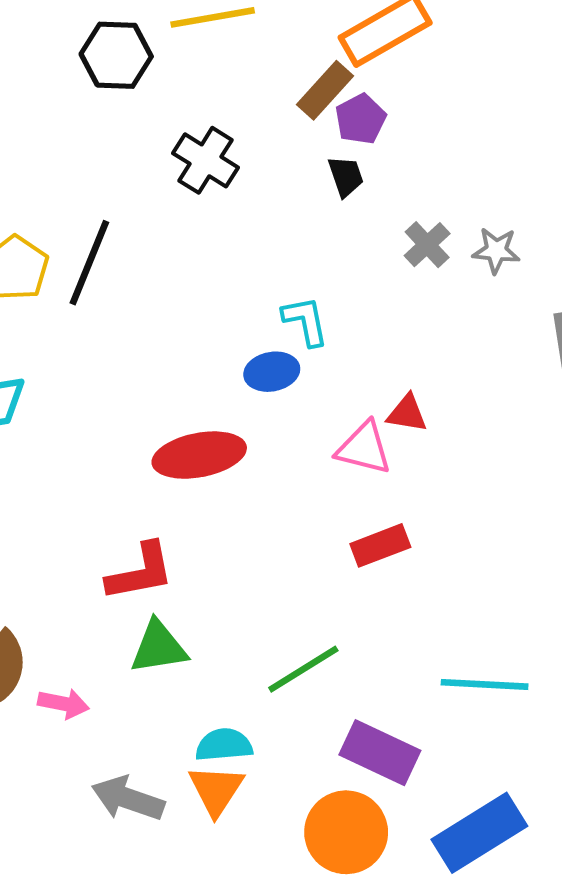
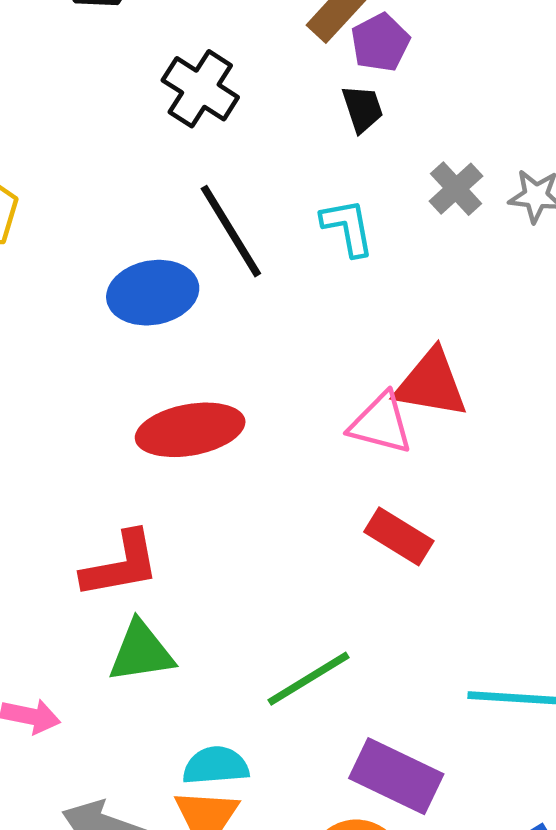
black line: (89, 263) -> (231, 231), moved, turned -54
cyan L-shape: (305, 321) -> (348, 227), moved
blue ellipse: (272, 372) -> (153, 293), moved, size x1.4
red triangle: (407, 413) -> (431, 384), size x1.6
red rectangle: (380, 545) -> (399, 536), turned 52

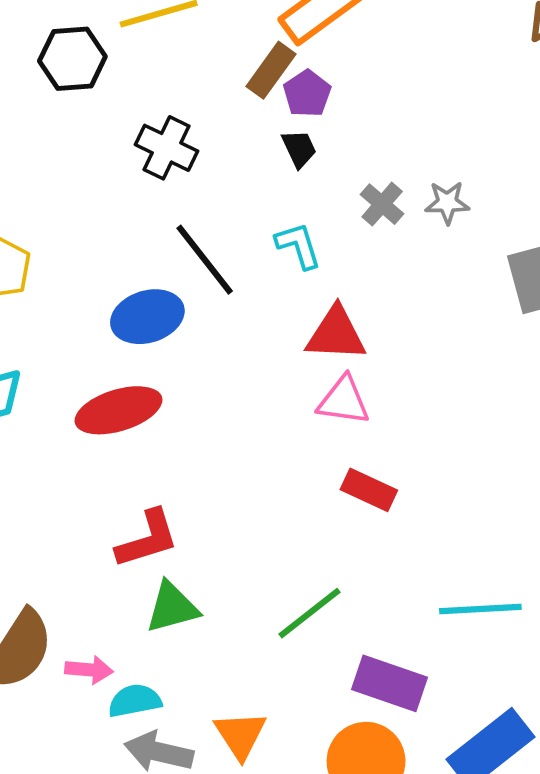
red triangle: (431, 384) -> (336, 334), moved
red ellipse: (190, 430) -> (118, 410), moved
cyan semicircle: (216, 766) -> (135, 701), moved

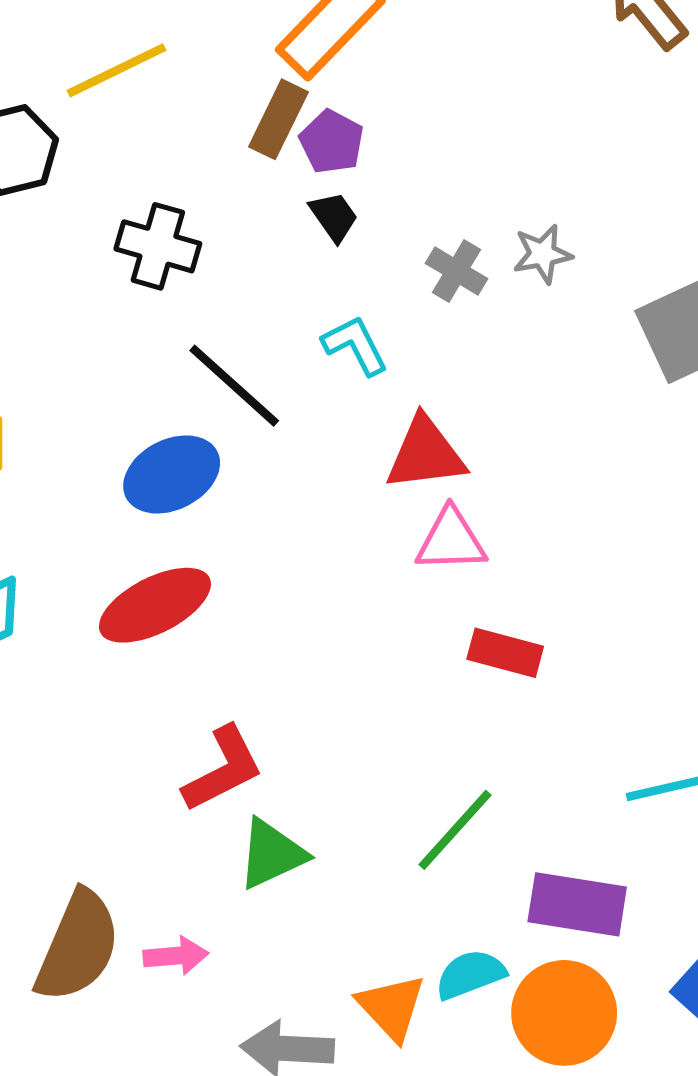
cyan semicircle: (135, 701) -> (470, 974), moved

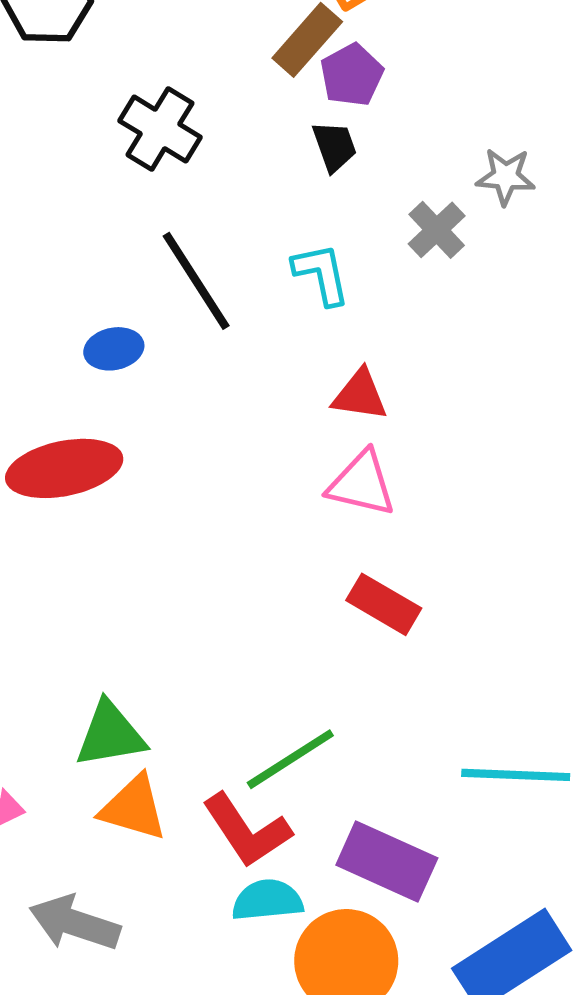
gray star: (542, 254) -> (506, 177), moved
red triangle: (425, 454) -> (360, 395), size x0.7
blue ellipse: (172, 474) -> (114, 349), size x0.6
red L-shape: (223, 769) -> (247, 830), moved, turned 68
orange triangle: (392, 1007) -> (134, 808), moved, turned -46

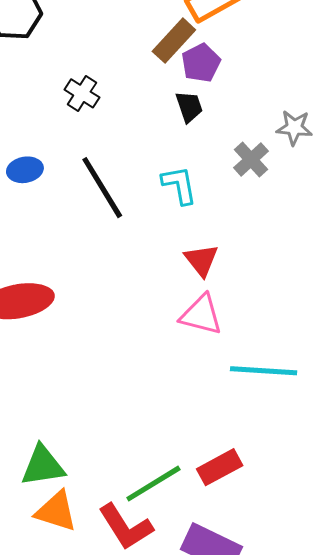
black cross: (160, 129) -> (82, 93), size x0.7
blue ellipse: (114, 349) -> (25, 170), moved
red triangle: (360, 395) -> (201, 260), turned 42
red rectangle: (384, 604) -> (220, 467), moved, turned -60
cyan line: (516, 775) -> (264, 371), moved

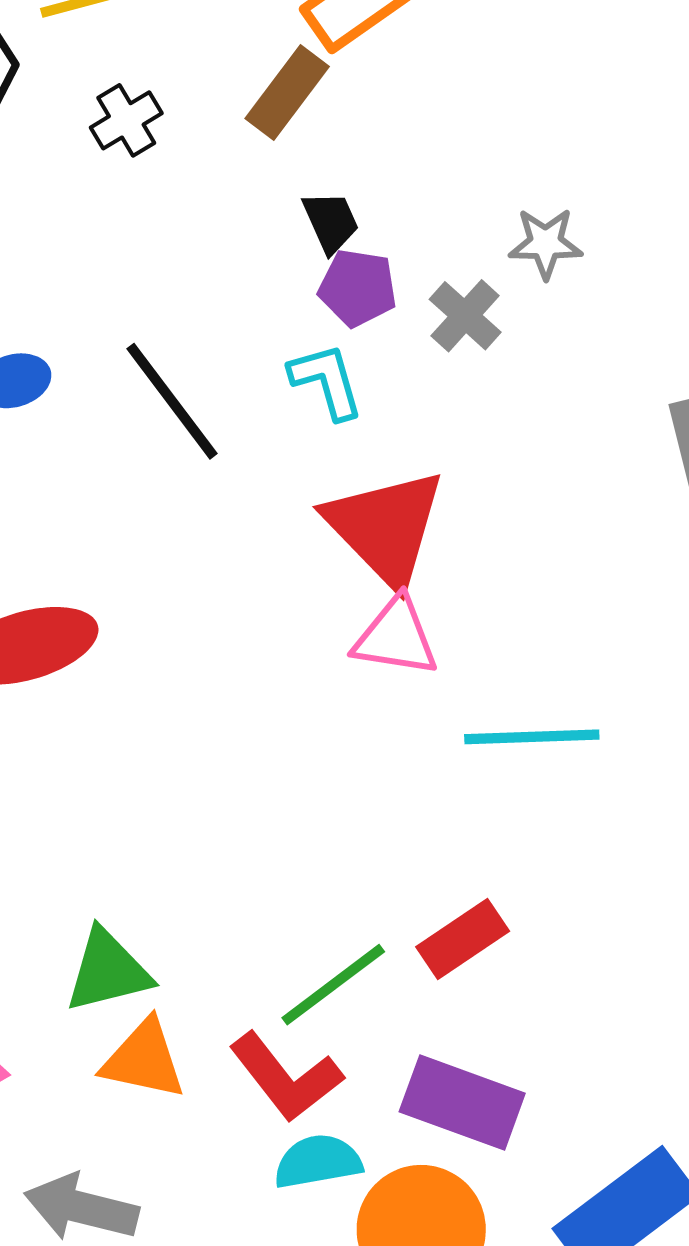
purple pentagon: (201, 63) -> (358, 288), moved, turned -30
black cross: (82, 93) -> (126, 120), moved, turned 32
red triangle: (201, 260) -> (385, 527), size x1.8

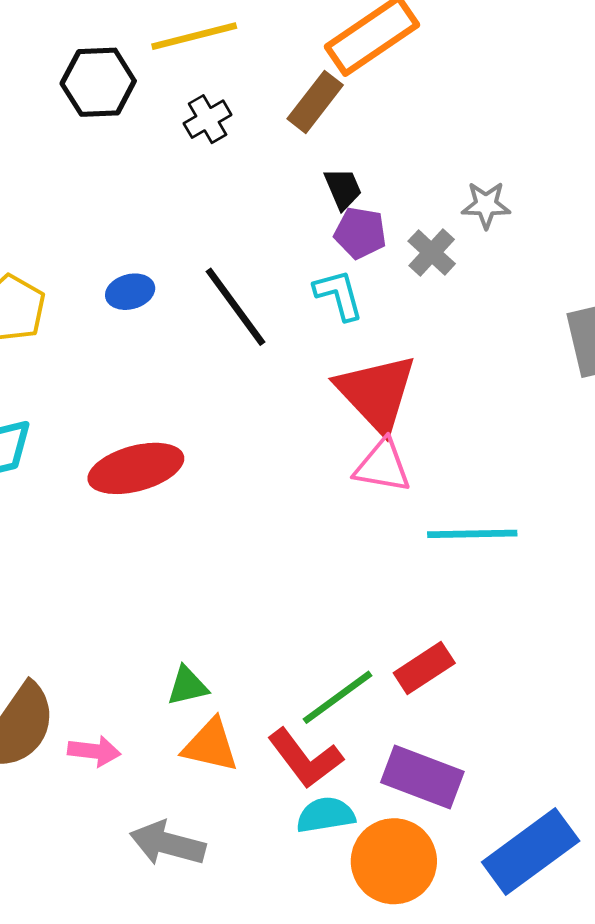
green triangle: (108, 971) -> (187, 686), size x0.7

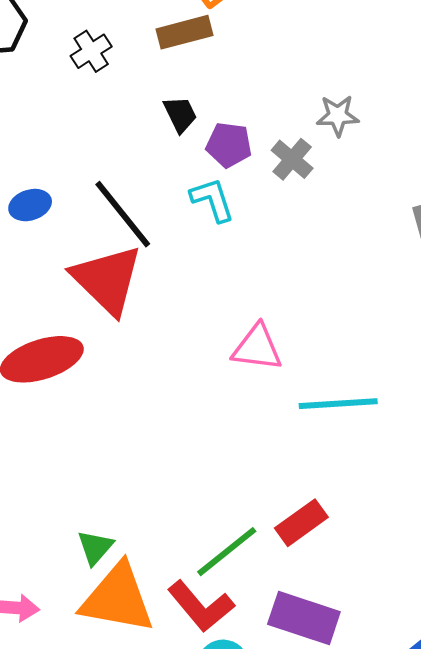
brown rectangle: (315, 102) -> (184, 32), turned 40
black trapezoid: (343, 189) -> (180, 114), moved
red triangle: (377, 393) -> (107, 280), moved
green triangle: (187, 686) -> (95, 547), turned -33
orange triangle: (210, 745) -> (118, 598), size x1.5

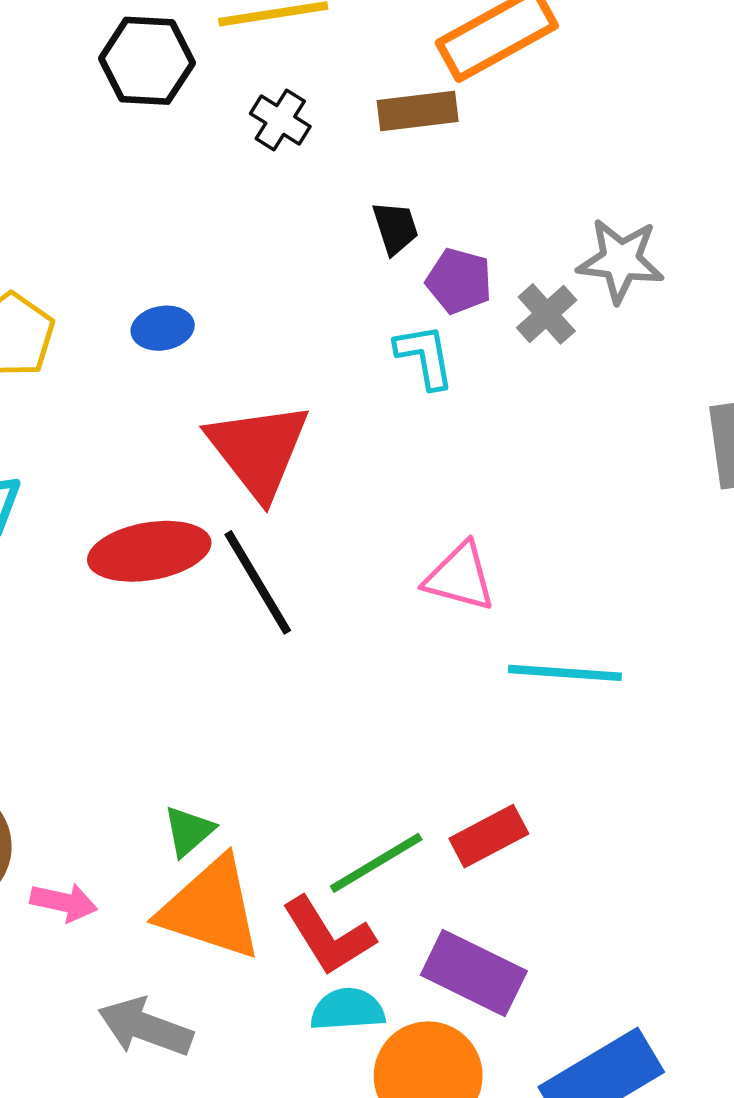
black cross: (91, 51) -> (280, 120), turned -33
gray star: (338, 116) -> (621, 260), size x1.4
black line: (123, 214) -> (258, 582), moved

